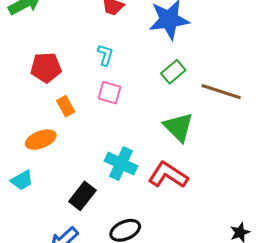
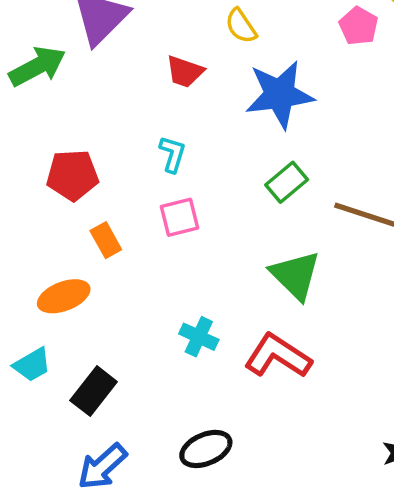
pink square: (110, 93) -> (180, 217), turned -30
cyan cross: (121, 164) -> (199, 337), size x0.7
black rectangle: (82, 196) -> (94, 391), moved

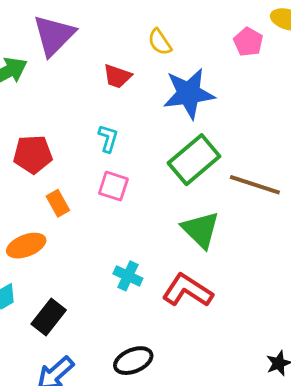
green rectangle: (287, 182) -> (194, 160), size x1.6
pink square: (180, 217) -> (113, 186), turned 32

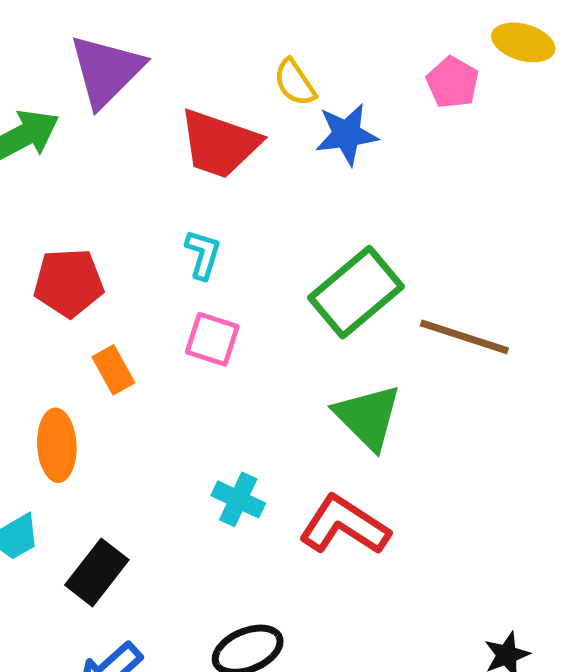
red trapezoid: (117, 76) -> (219, 144), size x1.6
blue star: (189, 94) -> (347, 134), moved, size x0.7
orange ellipse: (26, 246) -> (57, 445), turned -72

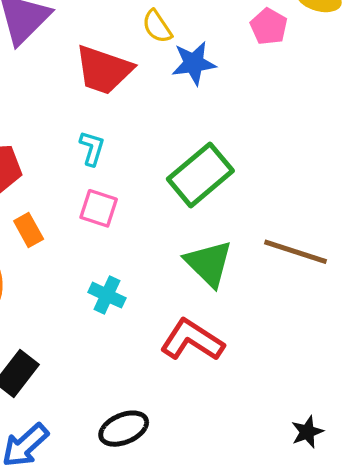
brown line: (464, 337) -> (296, 252), moved
cyan cross: (238, 499) -> (107, 295), moved

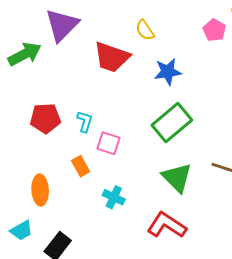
blue star: (194, 63) -> (168, 72), moved
cyan L-shape: (92, 148) -> (85, 122), moved
orange rectangle: (29, 230) -> (81, 166), moved

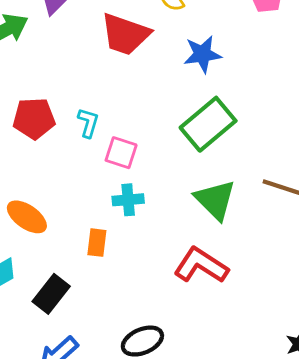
orange rectangle: (81, 166) -> (97, 243), moved, turned 36
orange ellipse: (40, 190) -> (27, 217), turned -52
cyan cross: (114, 197) -> (128, 200), moved, turned -30

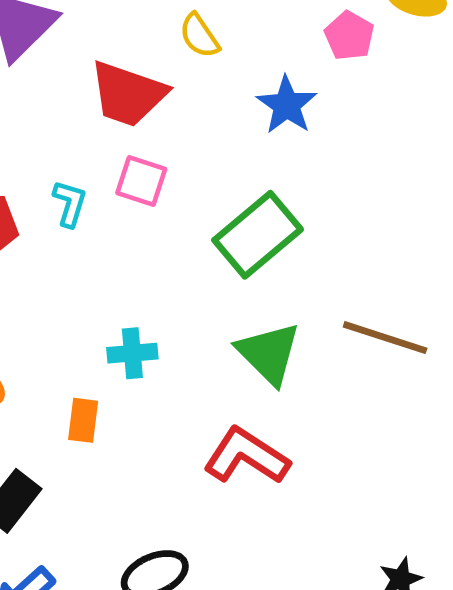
blue star: (202, 54) -> (287, 105), moved, turned -30
cyan L-shape: (88, 123) -> (70, 203), moved
pink square: (121, 153) -> (141, 181), moved

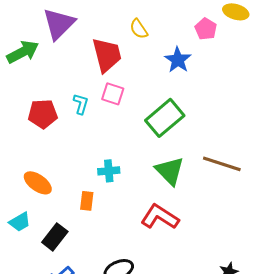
red trapezoid: (128, 94) -> (107, 55), turned -123

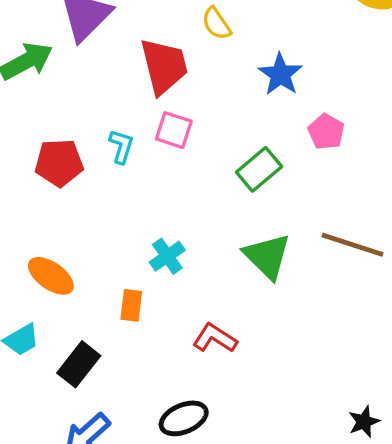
pink pentagon: (206, 29) -> (326, 132), moved
green rectangle: (165, 118) -> (259, 169), size x0.7
cyan cross: (109, 171) -> (167, 256), turned -30
red L-shape: (160, 217) -> (215, 338), moved, size x0.7

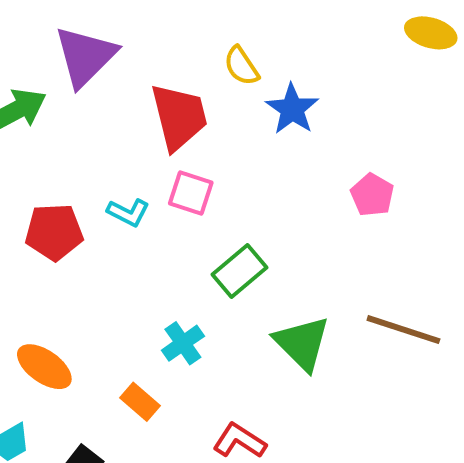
blue star: (280, 74) -> (292, 109), moved
cyan L-shape: (121, 146) -> (128, 212), turned 100
green rectangle: (259, 169) -> (239, 271), moved
orange rectangle: (131, 305) -> (140, 402), turned -56

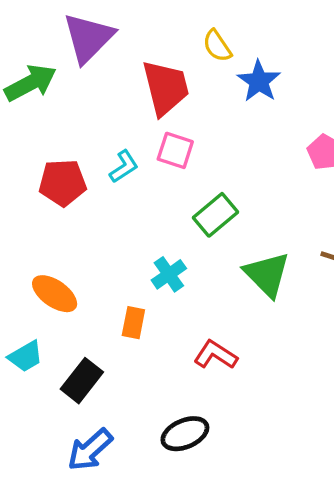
cyan L-shape: (128, 212) -> (124, 167), turned -60
orange rectangle: (140, 402) -> (133, 323), turned 60

